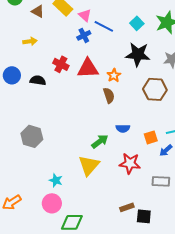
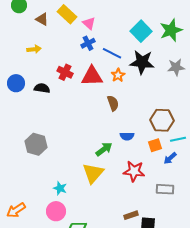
cyan square: (137, 23) -> (141, 31), size x1.5
blue line: (104, 26) -> (112, 53), moved
orange star: (114, 75) -> (118, 75), moved
brown hexagon: (155, 89) -> (162, 120), moved

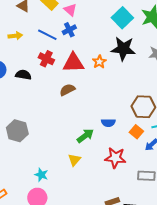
blue line: (112, 53) -> (47, 35), moved
brown semicircle: (113, 103) -> (67, 90), moved, turned -98
orange square: (155, 145) -> (136, 132), turned -32
yellow triangle: (93, 173) -> (74, 160), size x0.6

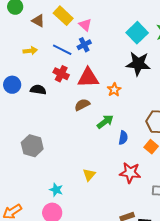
orange star: (99, 62) -> (114, 90), moved
blue semicircle: (108, 123) -> (123, 138), turned -80
green arrow: (85, 136) -> (105, 122), moved

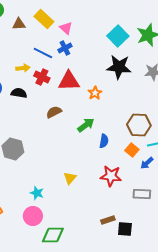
brown triangle: (38, 21) -> (19, 24), turned -32
yellow arrow: (30, 51) -> (23, 68), moved
brown semicircle: (82, 105) -> (54, 112), moved

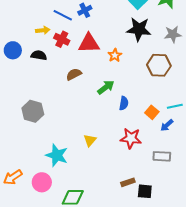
brown hexagon: (139, 125) -> (159, 65), moved
cyan star: (37, 193) -> (57, 155), size x1.6
pink circle: (33, 216) -> (42, 182), moved

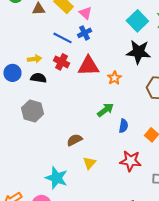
yellow arrow: (43, 30) -> (34, 59), moved
brown semicircle: (74, 74) -> (74, 140), moved
gray hexagon: (33, 111) -> (32, 111), moved

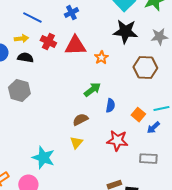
blue line: (62, 38) -> (32, 18), moved
brown semicircle: (74, 140) -> (80, 120), moved

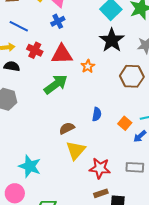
black star: (125, 32) -> (112, 40), turned 30
green arrow: (92, 90) -> (56, 84), moved, size x1.4
red star: (117, 141) -> (100, 168), moved
yellow triangle: (76, 143) -> (76, 150), moved, size x1.5

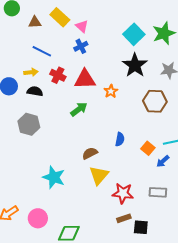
green arrow: (56, 84) -> (79, 109), size x0.7
cyan star: (30, 166) -> (54, 177), moved

